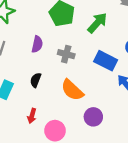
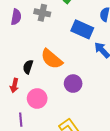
gray cross: (66, 54) -> (42, 13), moved
black semicircle: (36, 80) -> (28, 67), moved

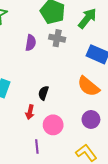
orange semicircle: (52, 59) -> (88, 86), moved
purple circle: (73, 84) -> (91, 119), moved

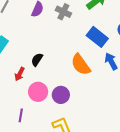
purple circle: (91, 119) -> (61, 95), moved
purple line: (37, 147) -> (21, 115), moved

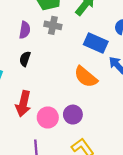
black semicircle: (37, 60) -> (25, 59), moved
red arrow: (20, 74) -> (23, 104), size x1.6

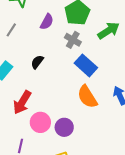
purple semicircle: (25, 30) -> (47, 22), moved
blue rectangle: (96, 43) -> (86, 65), moved

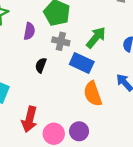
green arrow: (109, 31) -> (96, 37), moved
black semicircle: (37, 62) -> (41, 65), moved
orange semicircle: (87, 97) -> (93, 94), turned 30

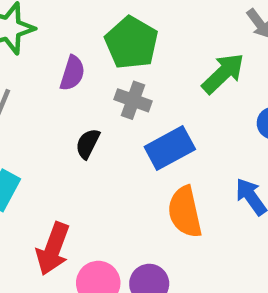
green arrow: (96, 37) -> (223, 73), moved
blue rectangle: (82, 63) -> (170, 148), turned -60

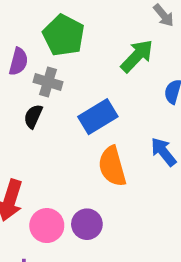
gray cross: (133, 100) -> (48, 82), moved

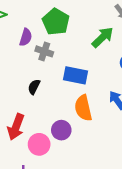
black semicircle: (33, 116) -> (34, 87), moved
blue rectangle: (98, 117) -> (75, 75), turned 40
purple circle: (87, 224) -> (61, 130), moved

